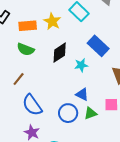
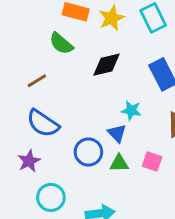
cyan star: (81, 65) -> (131, 110), moved
blue semicircle: (32, 105) -> (43, 123), turned -40

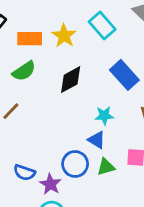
green semicircle: (61, 43) -> (24, 71), turned -60
blue semicircle: (43, 123) -> (24, 172), moved, size x0.7
purple star: (29, 161) -> (50, 184), moved

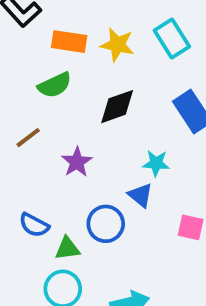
yellow star: (64, 36) -> (117, 45), turned -30
green triangle: (106, 167) -> (67, 248), moved
purple star: (50, 184) -> (77, 162), moved

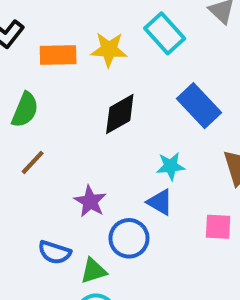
green semicircle: (55, 85) -> (25, 110), moved, turned -32
purple star: (77, 162) -> (90, 201), moved

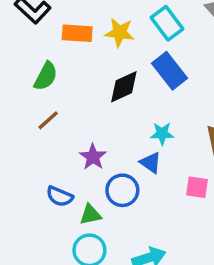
blue rectangle: (199, 106) -> (169, 71), moved

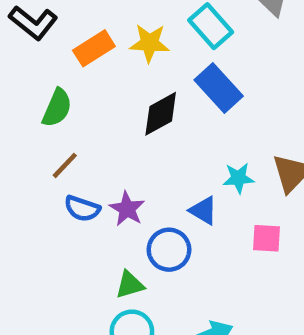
orange rectangle: (77, 33) -> (94, 48), turned -32
cyan star: (162, 134) -> (238, 178), moved
blue semicircle: (60, 196) -> (82, 209), moved

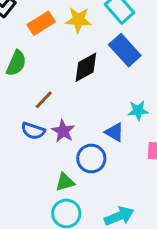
brown line: (65, 165) -> (44, 100), moved

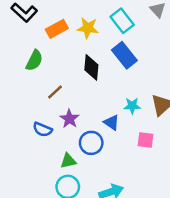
black diamond: (86, 67) -> (91, 67), turned -60
blue semicircle: (33, 131) -> (43, 129), moved

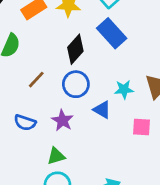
black diamond: (91, 67) -> (75, 49), turned 40
purple star: (69, 119) -> (63, 120), moved
blue circle: (91, 143) -> (76, 84), moved

